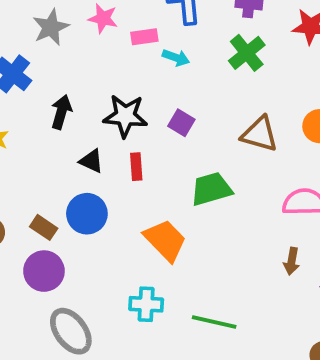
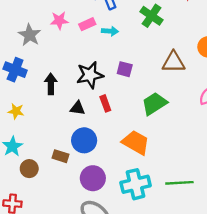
purple circle: (44, 271) -> (93, 178), moved
cyan cross: (146, 304) -> (136, 184), size x1.4

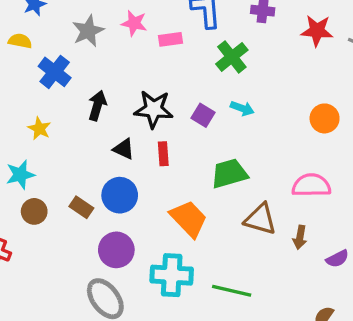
green cross: (151, 16) -> (232, 57), moved
cyan arrow: (110, 31) -> (242, 108), moved
brown triangle: (174, 62) -> (260, 219), moved

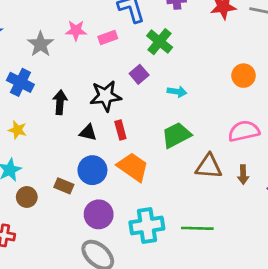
cyan arrow: (242, 108) -> (177, 92), moved
purple square: (203, 115) -> (139, 74), moved, turned 30
orange trapezoid: (189, 219) -> (133, 167), moved

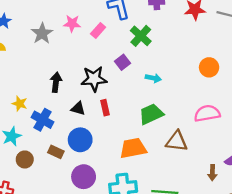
pink rectangle: (108, 37) -> (98, 31), turned -32
blue cross: (20, 82) -> (43, 120), moved
orange trapezoid: (133, 167) -> (133, 148), moved, turned -48
brown arrow: (243, 175) -> (212, 173), moved

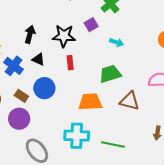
black triangle: (78, 108) -> (38, 59), moved
purple circle: (84, 177) -> (19, 119), moved

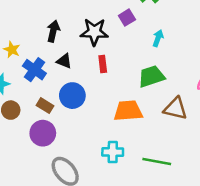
cyan arrow: (116, 42) -> (158, 38), turned -88
cyan cross: (77, 136) -> (113, 152), size x0.7

